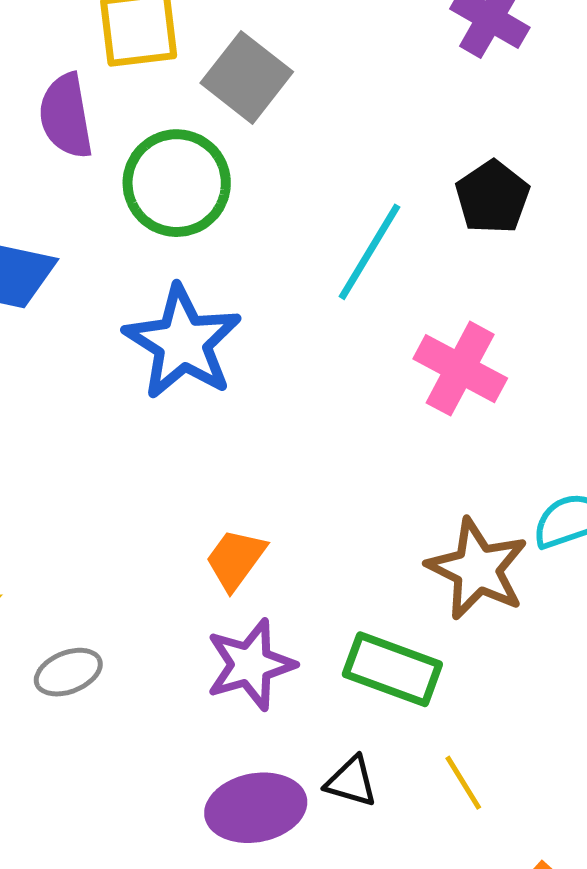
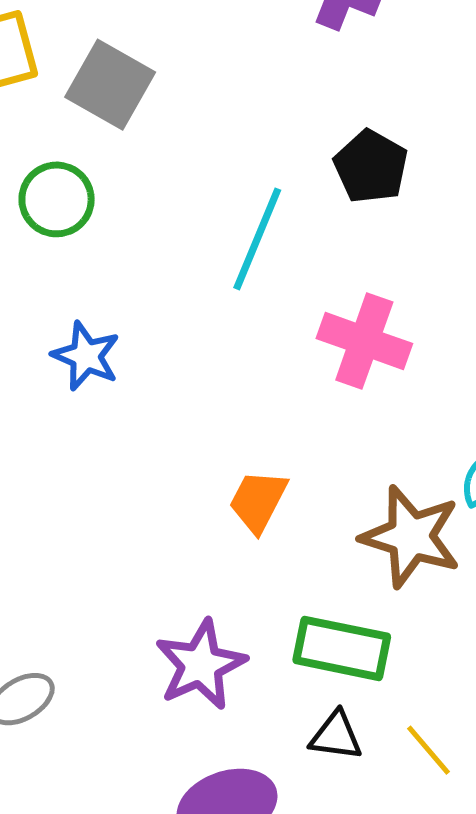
green circle: (177, 183) -> (57, 199), size x0.7
blue star: (183, 342) -> (86, 356), size x0.6
orange trapezoid: (235, 559) -> (258, 501), moved
black triangle: (351, 782) -> (336, 736), moved

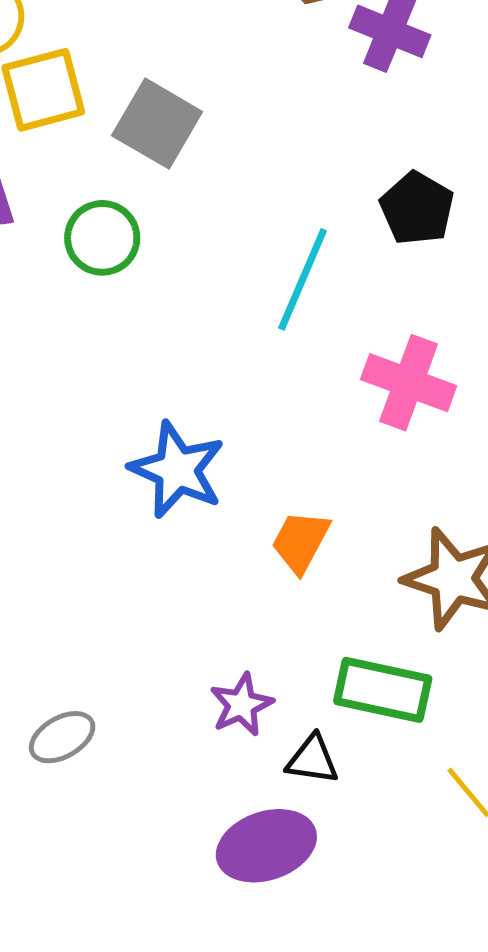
blue star: (86, 356) -> (177, 470), moved, size x1.4
purple star: (201, 665) -> (241, 705), size x0.7
black triangle: (336, 736) -> (312, 760), moved

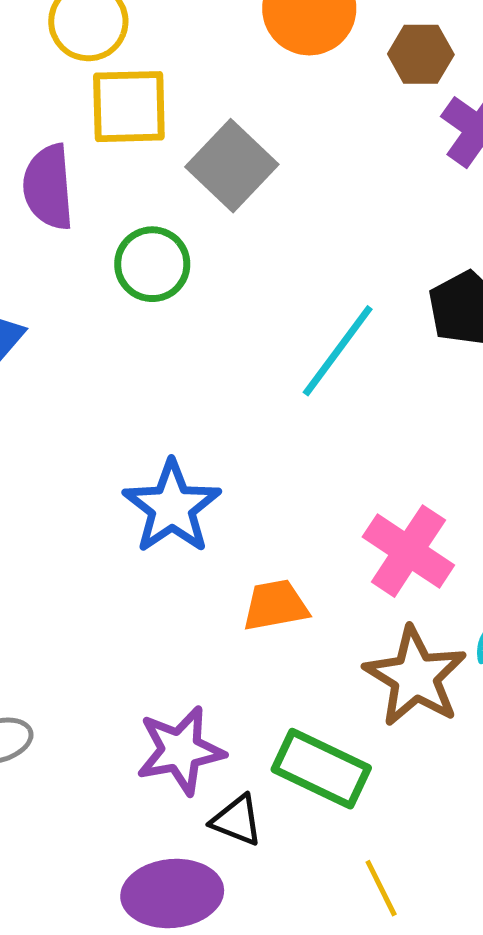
pink cross: (409, 383) -> (408, 551), moved
orange trapezoid: (301, 542) -> (275, 605), turned 38
purple star: (241, 705) -> (180, 751), size x1.4

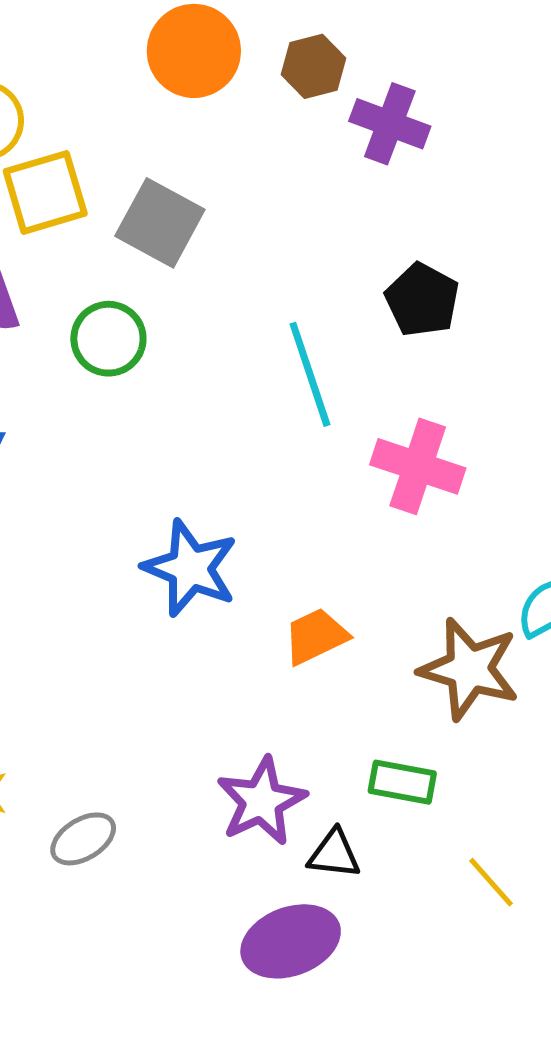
cyan line: (338, 351) -> (310, 374), turned -40
pink cross: (408, 551) -> (418, 466), moved
green rectangle: (321, 769) -> (402, 782), size x0.7

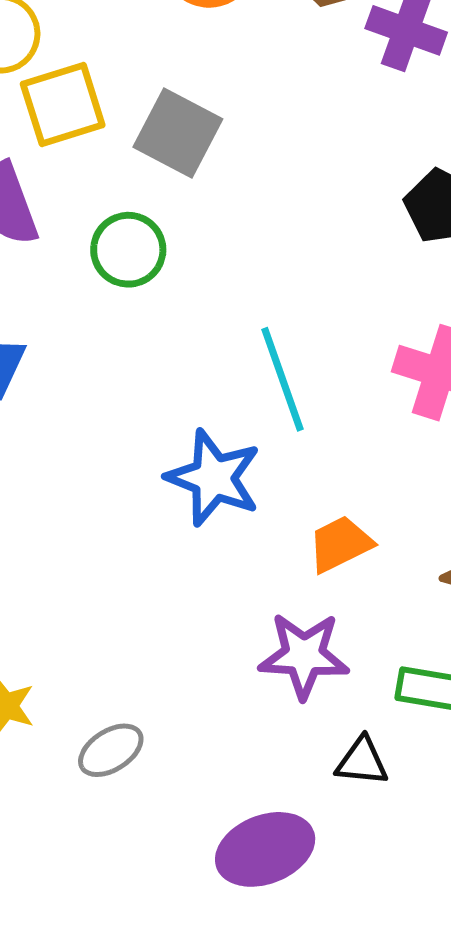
cyan line: (310, 374) -> (282, 379), moved
purple star: (262, 801) -> (304, 655), moved, turned 30
purple ellipse: (291, 941) -> (265, 849), moved

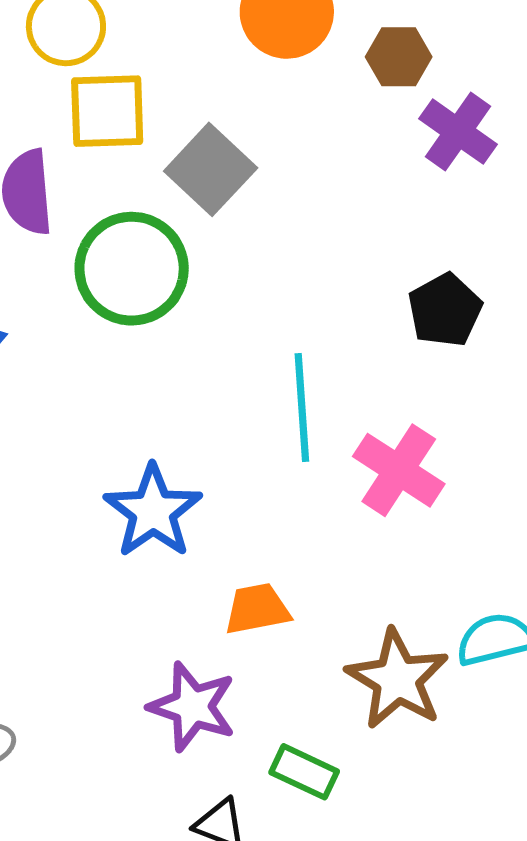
green circle: (128, 250) -> (132, 269), size x1.5
cyan line: (282, 379) -> (302, 408), moved

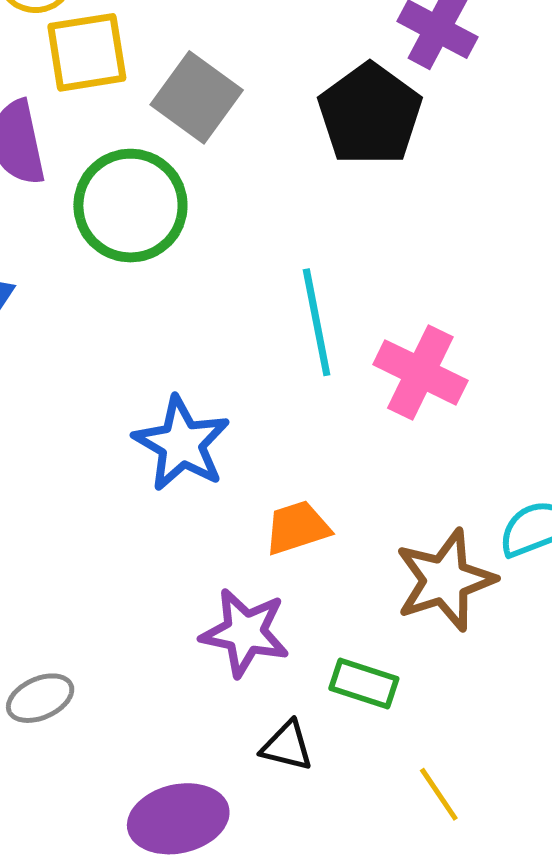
black pentagon: (445, 310) -> (370, 114), moved, size x1.4
brown star: (397, 679) -> (445, 580), turned 30

